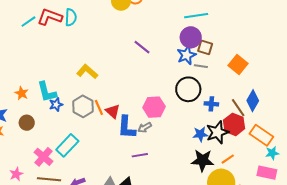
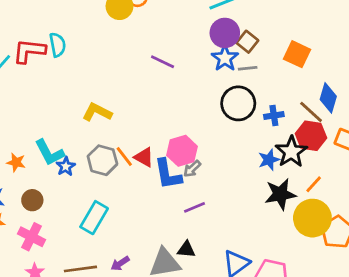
brown square: (205, 47) -> (247, 42), turned 35
pink hexagon: (154, 107) -> (182, 151), moved
pink cross: (43, 157) -> (32, 237), moved

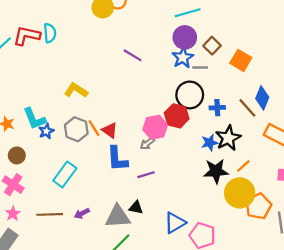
brown square: (247, 42) -> (212, 46), moved
red hexagon: (311, 136) -> (177, 116), moved
pink hexagon: (182, 151) -> (155, 127), moved
blue L-shape: (168, 174) -> (117, 159), moved

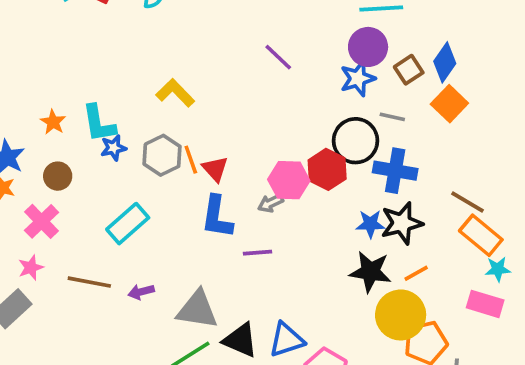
gray line: (200, 68) -> (392, 117), moved
blue diamond: (262, 98) -> (445, 62), moved
blue cross: (217, 108) -> (395, 171), size x1.6
brown line: (247, 108) -> (468, 202), moved, turned -30
black triangle: (136, 208) -> (240, 340), moved, size x1.5

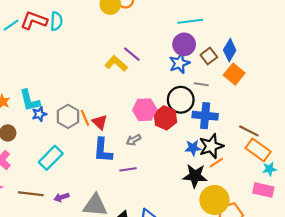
yellow L-shape: (175, 93) -> (116, 64), moved
pink hexagon: (289, 180) -> (145, 110), moved
orange line: (416, 273) -> (216, 163), moved

